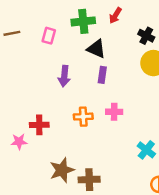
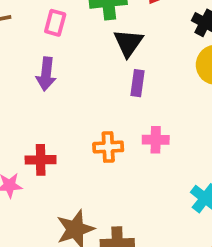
black triangle: (96, 49) -> (128, 43), turned 42
purple arrow: (64, 76) -> (46, 74), moved

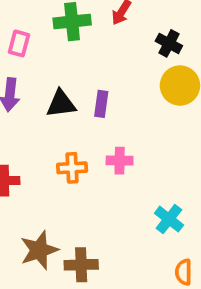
black triangle: (128, 43) -> (61, 104), moved, turned 48

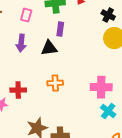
purple rectangle: (101, 104) -> (60, 29), moved
pink cross: (120, 161) -> (101, 87), moved, size x1.5

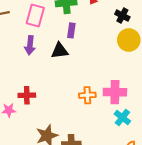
pink rectangle: (26, 15) -> (35, 16), size x1.5
orange cross: (55, 83) -> (87, 95), moved

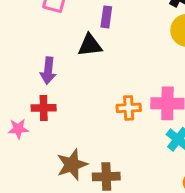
purple arrow: (30, 45) -> (48, 71), moved

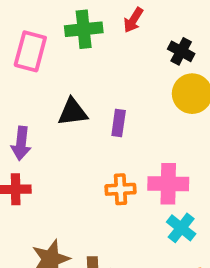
purple rectangle: (106, 17) -> (119, 123), moved

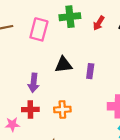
red arrow: (133, 20) -> (99, 23), moved
orange cross: (120, 189) -> (62, 110), moved

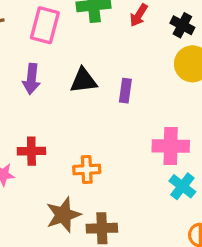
purple arrow: (34, 83) -> (31, 79), moved
orange cross: (62, 110) -> (87, 170), moved

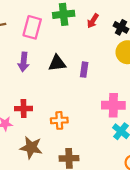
brown star: (63, 215) -> (31, 147), moved, turned 30

